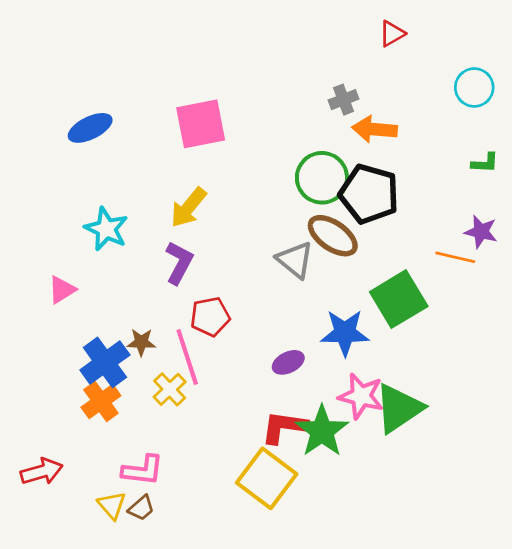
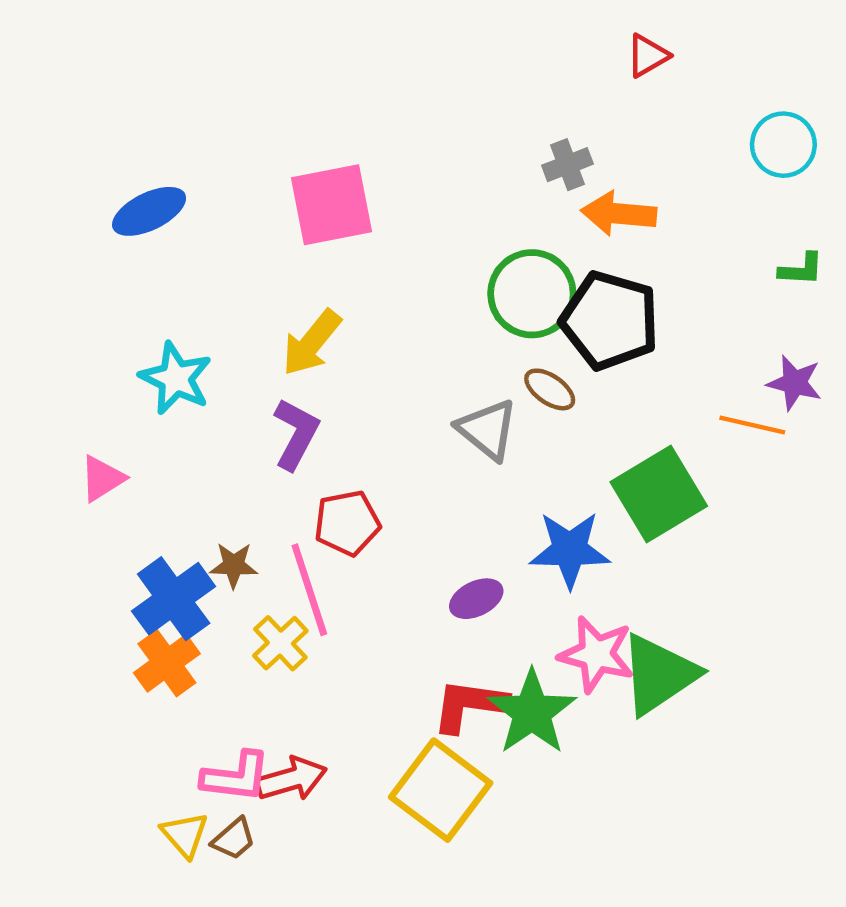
brown ellipse: (333, 236) -> (550, 389), size x0.6
red arrow: (42, 472) -> (292, 779), moved

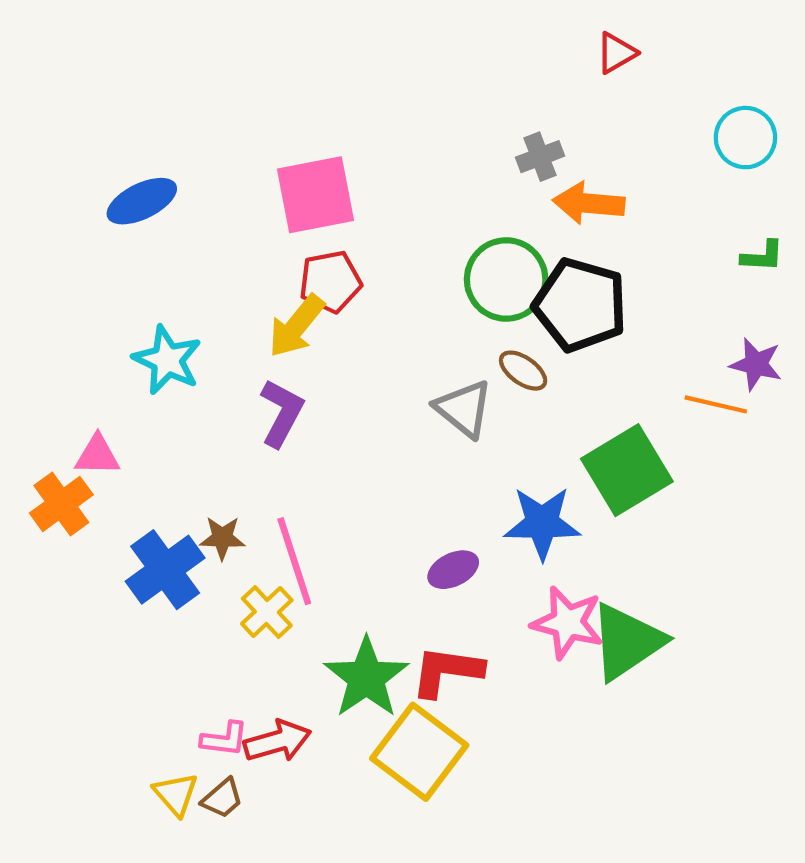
pink triangle: (102, 478) -> (97, 455), turned 33
red pentagon: (347, 523) -> (330, 282), moved
orange cross: (167, 663) -> (61, 504), moved
green star: (532, 712) -> (366, 678), moved
pink L-shape: (236, 777) -> (224, 739), size x0.7

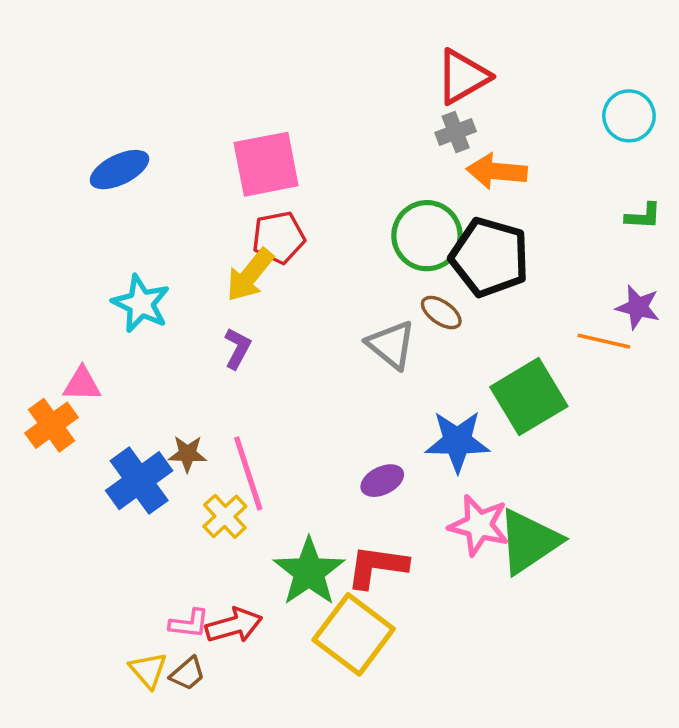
red triangle: (616, 53) -> (463, 77), moved, size x1.6
purple L-shape: (282, 413) -> (237, 348), size x0.7

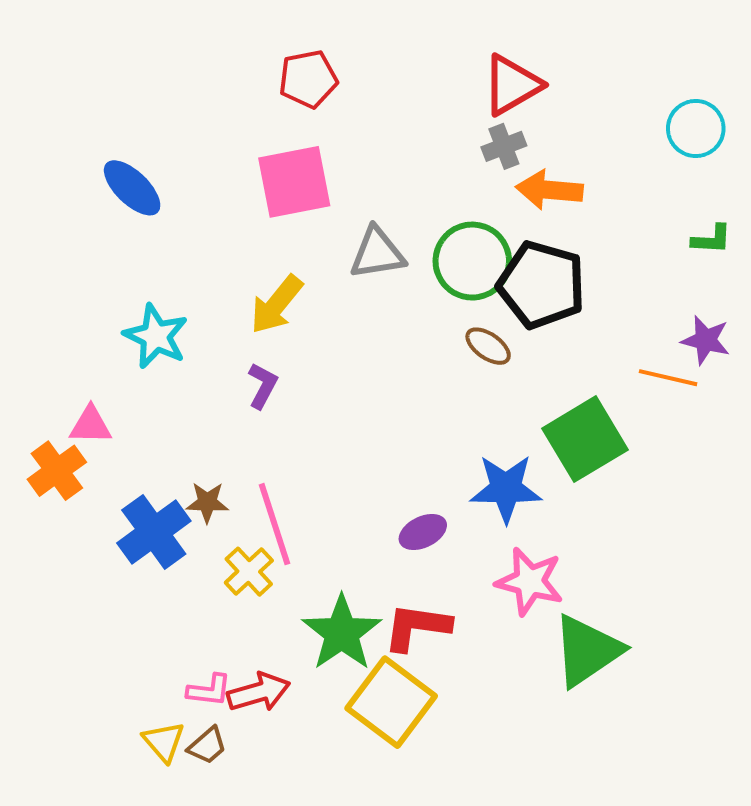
blue ellipse: (119, 170) -> (132, 188), turned 70
red pentagon: (279, 237) -> (308, 79), moved
gray triangle: (391, 345) -> (377, 253), moved, turned -48
green triangle: (529, 541) -> (587, 651), moved

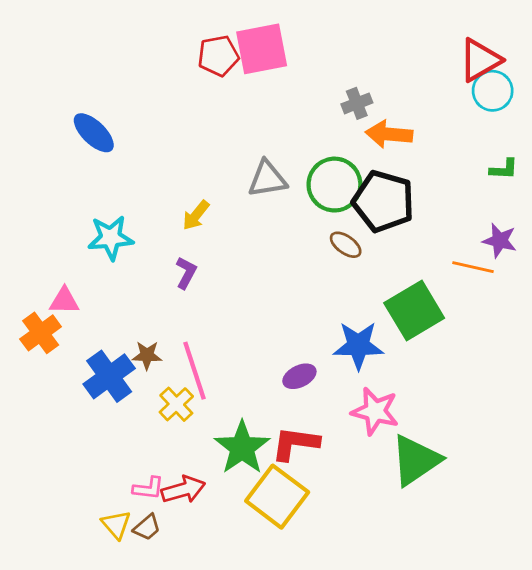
red triangle: (512, 85) -> (480, 60), moved
pink square: (294, 182) -> (262, 49), moved
yellow arrow: (276, 305) -> (196, 215), size x0.7
cyan star: (156, 336) -> (111, 238), turned -30

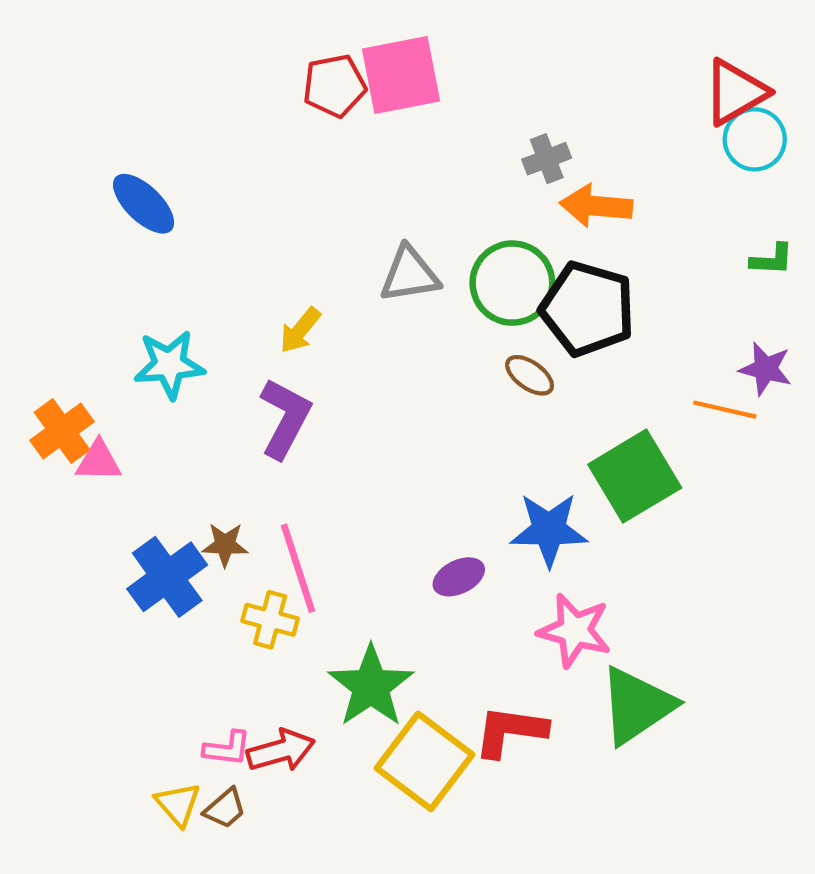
purple L-shape: (186, 273) -> (285, 418), size x1.6
orange cross: (41, 333) -> (62, 431), moved
yellow cross: (176, 404) -> (270, 620), turned -32
red L-shape: (295, 443) -> (510, 731), moved

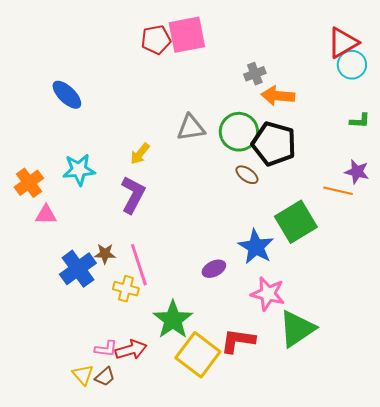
orange cross: (62, 431) -> (29, 183), moved
blue star: (549, 530) -> (256, 247), turned 30

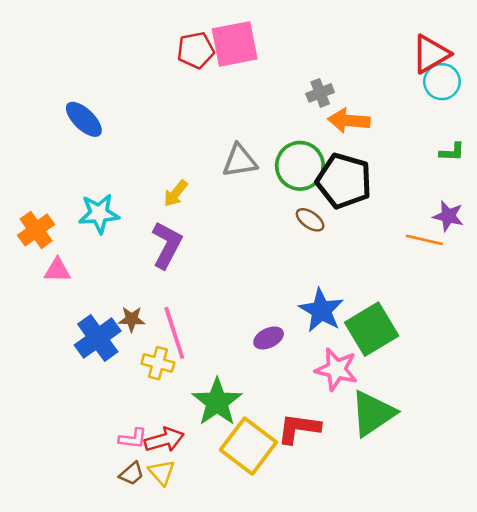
green square: (296, 222) -> (372, 329), moved
yellow triangle: (83, 375) -> (162, 472), moved

